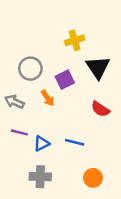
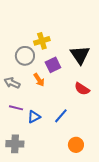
yellow cross: (75, 40) -> (42, 41), moved
blue line: (75, 142) -> (61, 116), turned -63
gray cross: (40, 177) -> (15, 144), moved

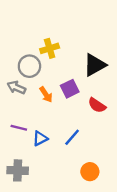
black triangle: (80, 55) -> (95, 65), turned 35
purple square: (53, 65) -> (70, 89), moved
gray arrow: (12, 83) -> (16, 87), moved

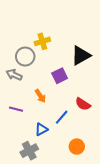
orange arrow: (46, 95) -> (40, 96), moved
red semicircle: (97, 105) -> (83, 104), moved
blue triangle: (40, 138) -> (41, 129), moved
gray cross: (18, 170) -> (29, 151), moved, turned -30

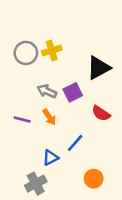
gray circle: (25, 57) -> (26, 53), moved
gray arrow: (14, 75) -> (47, 91), moved
red semicircle: (83, 104) -> (101, 113), moved
purple line: (16, 109) -> (22, 119), moved

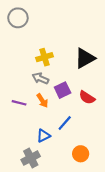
yellow cross: (52, 51) -> (45, 57), moved
gray circle: (26, 53) -> (18, 18), moved
purple square: (73, 92) -> (63, 90), moved

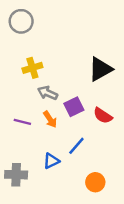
yellow cross: (45, 57) -> (32, 68), moved
gray cross: (31, 158) -> (16, 175), moved, turned 30

